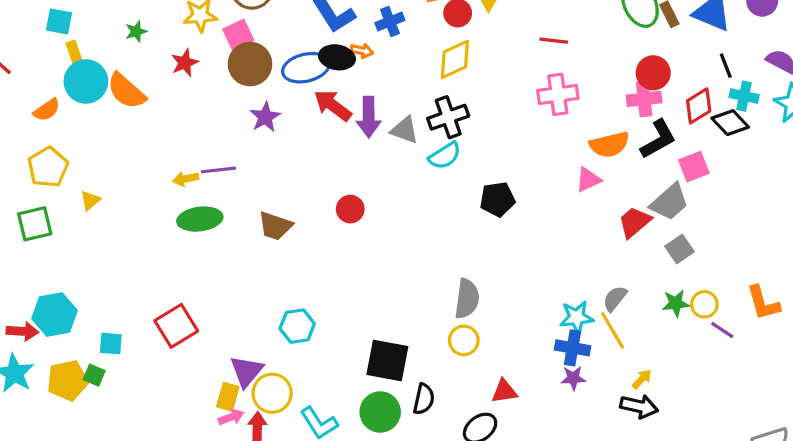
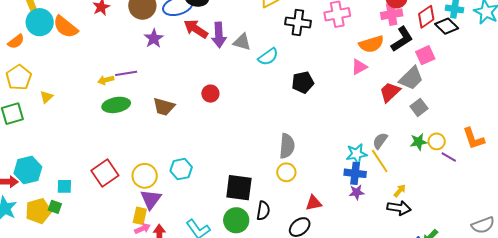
black cross: (448, 117) -> (298, 23), moved, turned 30
yellow circle: (272, 393) -> (145, 176), moved

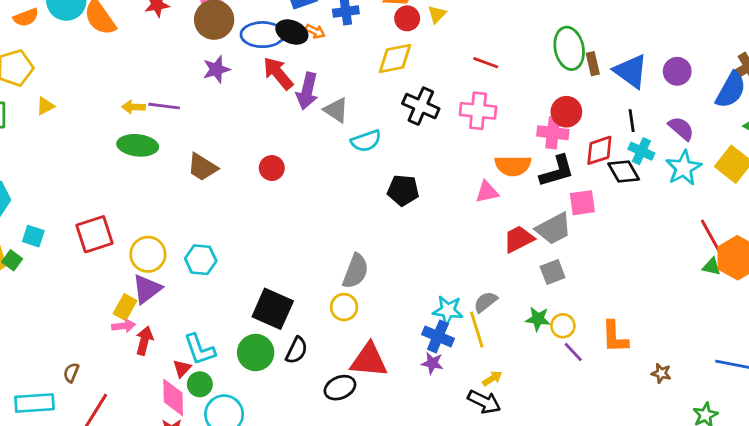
red triangle: (314, 203) -> (369, 360), size x1.6

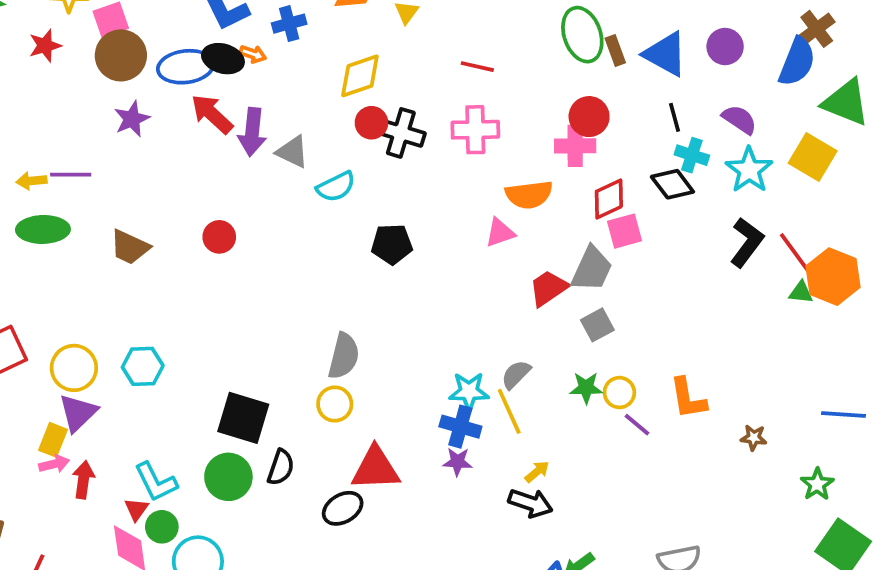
red circle: (407, 18) -> (371, 123), moved
red diamond: (599, 150) -> (609, 199), moved
black L-shape: (557, 171) -> (747, 242), moved, turned -30
gray trapezoid: (554, 229) -> (592, 269), turned -30

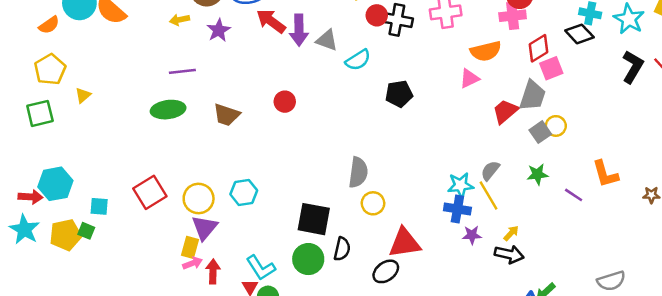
yellow arrow: (31, 181) -> (180, 20), moved
gray semicircle: (344, 356) -> (358, 172), moved
yellow circle: (619, 393) -> (556, 126), moved
purple star: (457, 462) -> (472, 235), moved

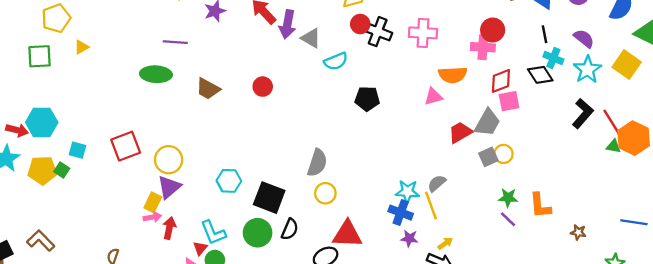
green star: (537, 174) -> (508, 198), moved
cyan hexagon: (244, 192) -> (229, 181), moved

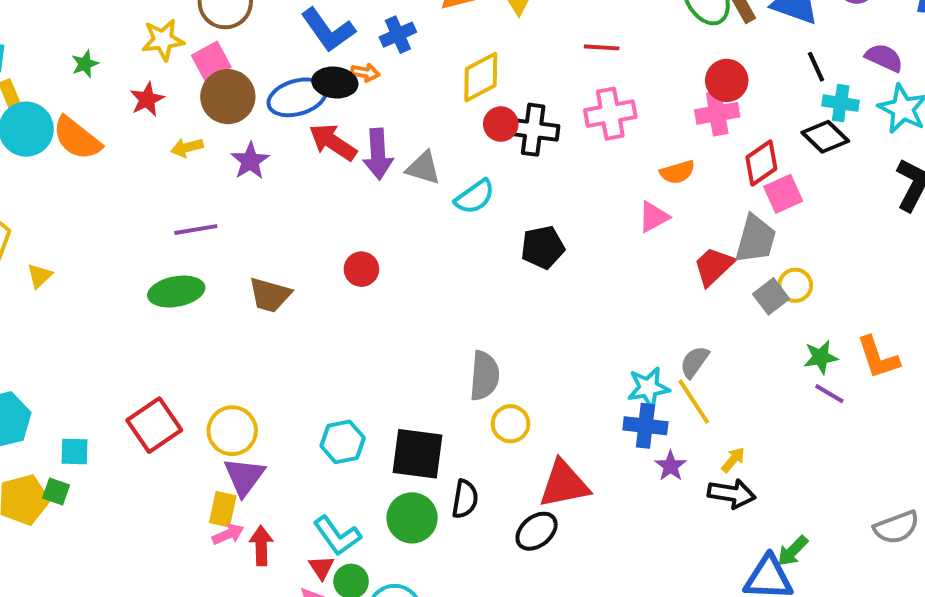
orange semicircle: (453, 75) -> (677, 172), size x0.7
purple star: (409, 238) -> (671, 466), turned -30

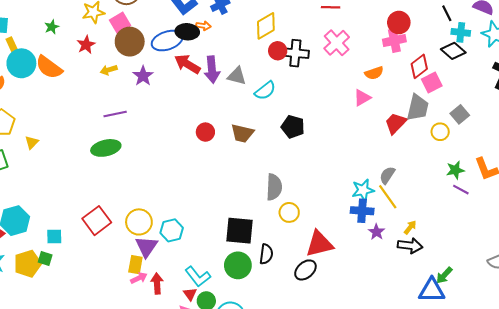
pink cross: (610, 114) -> (337, 43), turned -30
black pentagon: (543, 247) -> (293, 127), moved, turned 30
brown trapezoid: (270, 295) -> (242, 133), moved
gray square: (771, 296) -> (460, 114), moved
cyan hexagon: (343, 442) -> (172, 230), moved

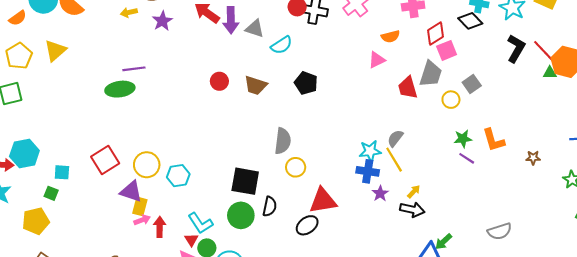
purple line: (115, 114) -> (134, 69), moved
red trapezoid: (396, 123) -> (408, 88), turned -65
yellow triangle: (32, 142) -> (55, 51), moved, size x1.6
purple triangle: (146, 247) -> (131, 191), moved, turned -50
yellow pentagon: (28, 264) -> (36, 221), moved

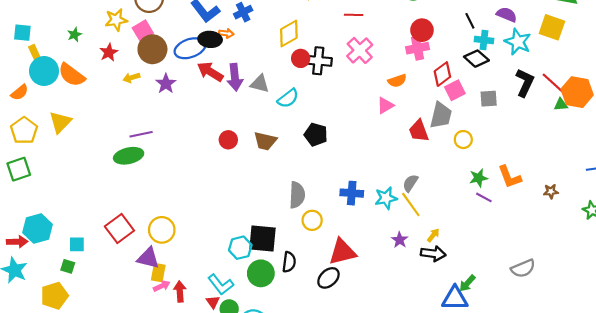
gray square: (472, 84) -> (489, 99), moved, turned 36
blue cross: (368, 171) -> (352, 193), moved
cyan hexagon: (178, 176) -> (240, 248), moved

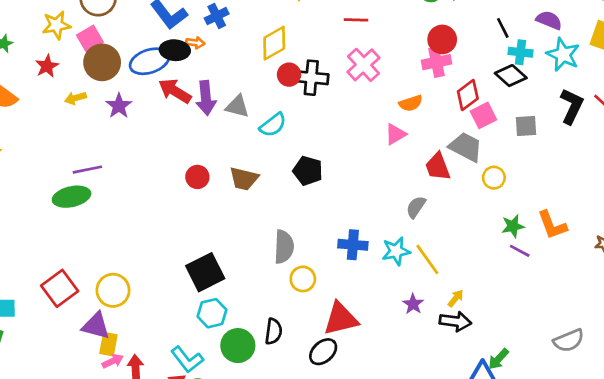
gray trapezoid: (441, 115) -> (466, 147), turned -76
gray semicircle: (410, 183) -> (416, 207), moved
black square: (262, 239) -> (205, 272), moved, turned -32

